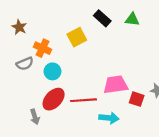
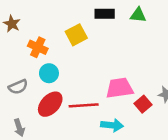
black rectangle: (102, 18) -> (105, 14), turned -42
gray semicircle: (25, 64) -> (18, 87), moved
red square: (137, 99) -> (143, 104), turned 32
gray arrow: (35, 117) -> (19, 128), moved

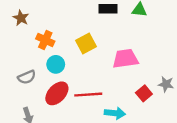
yellow square: (76, 35) -> (86, 43), moved
pink trapezoid: (119, 88) -> (125, 59), moved

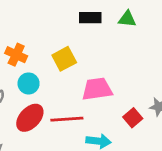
pink trapezoid: (125, 59) -> (97, 89), moved

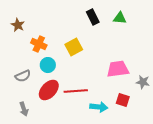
black rectangle: (90, 18) -> (93, 17), turned 63
pink trapezoid: (97, 89) -> (118, 69), moved
red square: (133, 118) -> (123, 100), moved, turned -32

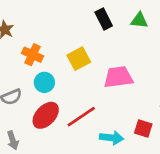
pink trapezoid: (118, 69) -> (118, 77), moved
red line: (76, 91) -> (81, 117), turned -30

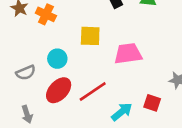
orange cross: (33, 55) -> (46, 14), moved
yellow square: (79, 59) -> (90, 36), turned 30
cyan arrow: (112, 138) -> (122, 112), turned -45

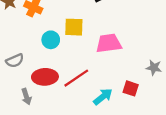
cyan circle: (57, 59) -> (51, 40), moved
red ellipse: (59, 90) -> (45, 77), turned 45
gray arrow: (27, 114) -> (26, 97), moved

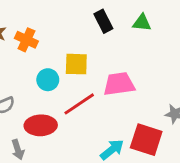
red line: (76, 78) -> (79, 104), moved
red square: (131, 88) -> (146, 140), size x1.6

